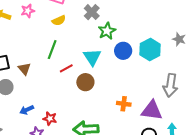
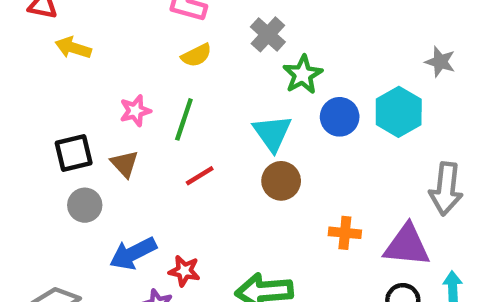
pink star: (28, 11) -> (135, 111), moved
gray star: (179, 39) -> (440, 62), moved
red line: (66, 68) -> (200, 176), moved
brown circle: (85, 82) -> (281, 181), moved
blue arrow: (27, 110) -> (133, 253), size x1.5

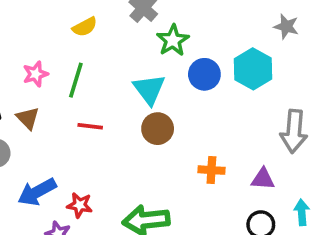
red line: (200, 176) -> (90, 126), turned 40
purple triangle: (407, 245) -> (263, 179), size x0.6

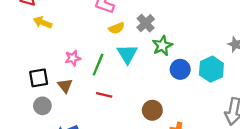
yellow semicircle: (85, 27) -> (117, 28), moved
cyan triangle: (149, 89) -> (127, 54), moved
brown circle: (158, 129) -> (152, 110), moved

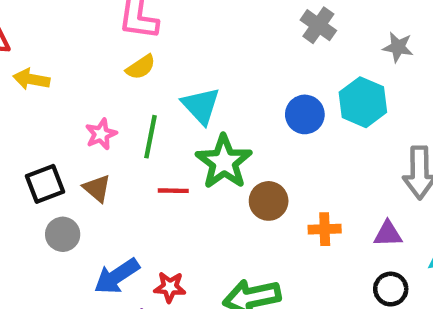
gray cross: (146, 23) -> (318, 25), moved
yellow semicircle: (117, 28) -> (141, 67), moved
green star: (162, 46) -> (224, 162), moved, size x1.4

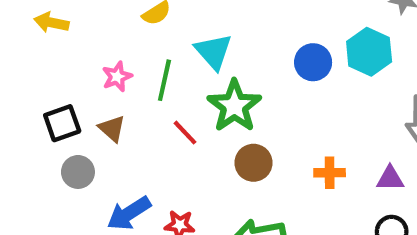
red line: (173, 191) -> (185, 133), turned 44
brown circle: (269, 201) -> (253, 163), moved

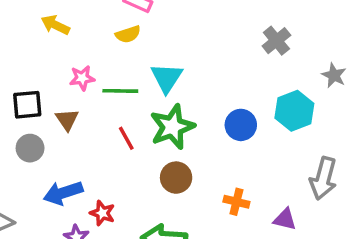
yellow arrow: (51, 22) -> (55, 25), moved
blue circle: (313, 62) -> (241, 125), moved
green line: (164, 80) -> (120, 91), turned 64

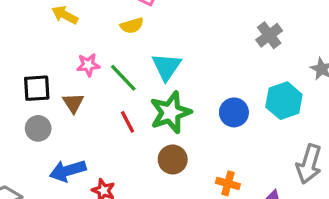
green line: (120, 91) -> (123, 78), turned 44

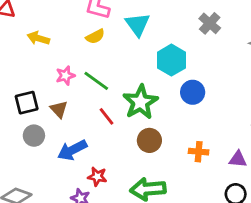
cyan triangle: (166, 67) -> (138, 24), moved
cyan hexagon: (284, 101) -> (171, 60), moved
blue arrow: (68, 171) -> (72, 150), moved

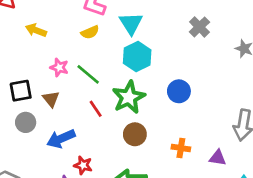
cyan hexagon: (171, 60) -> (137, 57), moved
pink star: (65, 76) -> (59, 67), turned 30

